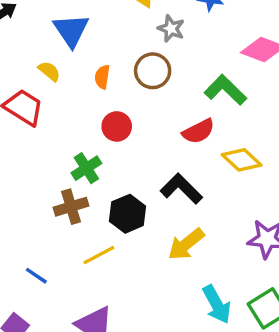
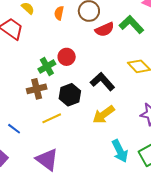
red circle: (117, 126) -> (67, 57), moved
red semicircle: (198, 131) -> (105, 29), moved

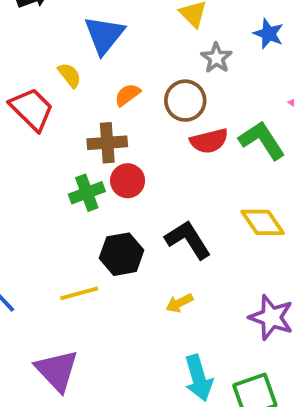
orange semicircle: (59, 13) -> (127, 95), turned 32
brown cross: (37, 89) -> (107, 143), moved
yellow arrow: (104, 115) -> (179, 303), size x0.6

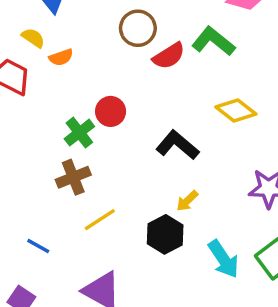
orange semicircle: (127, 95) -> (61, 57), moved, turned -145
brown cross: (107, 143) -> (73, 177), moved
black hexagon: (122, 254) -> (165, 234), moved

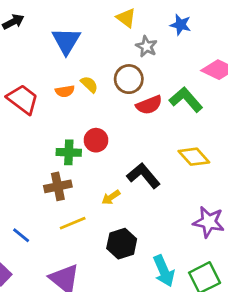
yellow semicircle: (33, 38) -> (89, 84), moved
green cross: (79, 133) -> (69, 152), turned 30
yellow arrow: (187, 201) -> (111, 197), moved

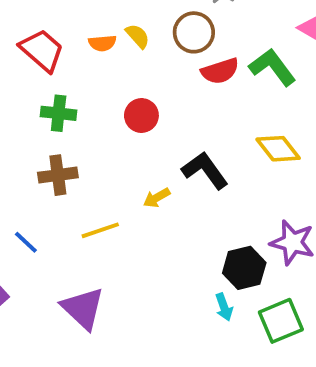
green cross: (69, 152) -> (59, 113), moved
brown cross: (58, 186) -> (58, 175), moved
black hexagon: (122, 244) -> (244, 268), moved
cyan arrow: (164, 271) -> (224, 307), size x0.6

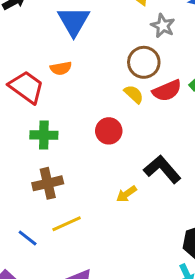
yellow semicircle: (138, 36) -> (134, 94), moved
orange semicircle: (102, 43) -> (61, 68), moved
yellow line: (100, 230) -> (67, 224), moved

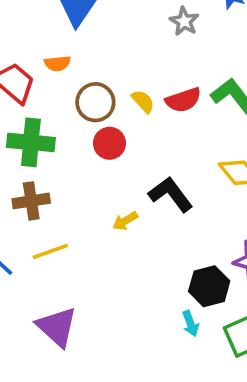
brown circle: (144, 62) -> (95, 102), moved
green cross: (44, 135) -> (31, 142), size x1.4

